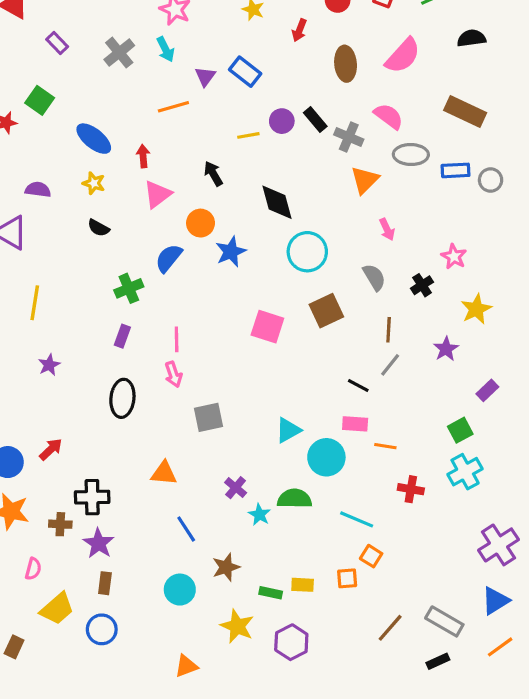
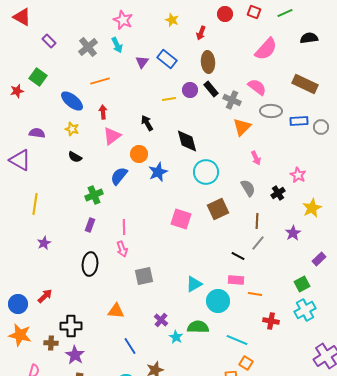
brown ellipse: (346, 64) -> (208, 62), moved
orange line: (173, 107) -> (100, 81), moved

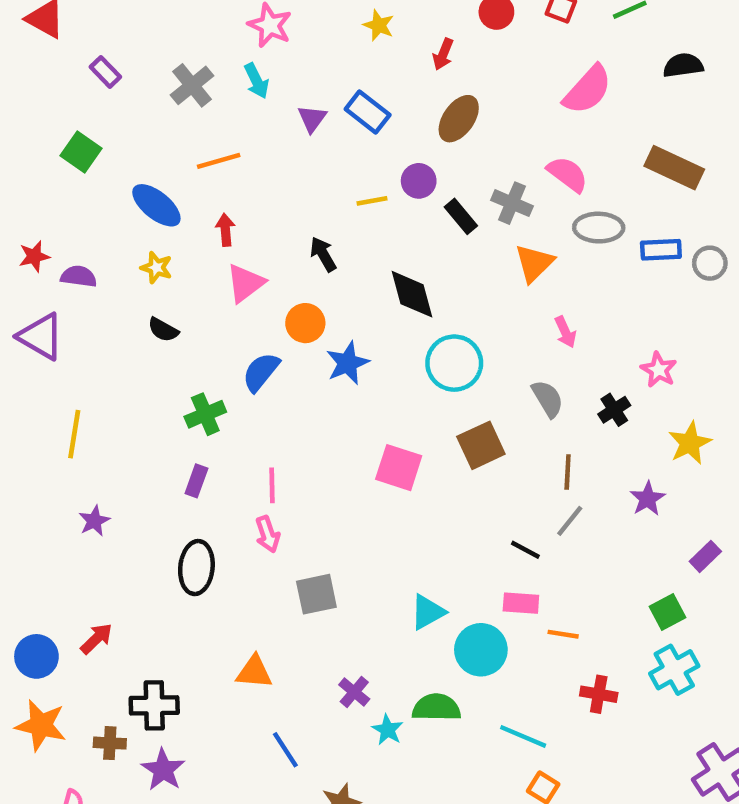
brown ellipse: (208, 62) -> (459, 119), turned 40
black rectangle: (211, 89) -> (461, 216), moved
red star: (17, 91) -> (34, 256), moved

